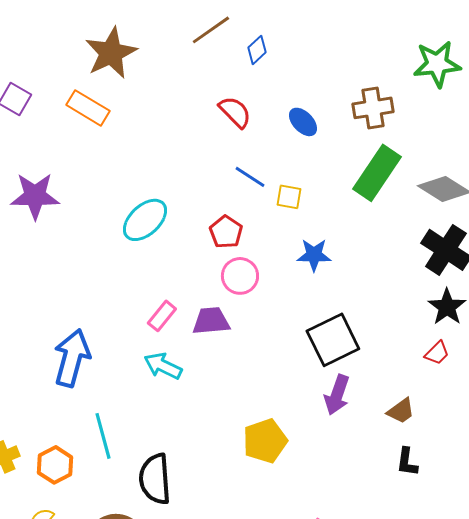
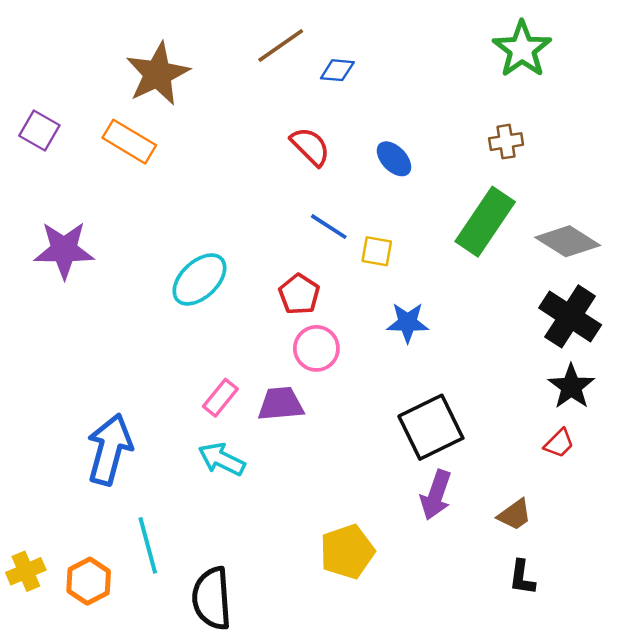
blue diamond: (257, 50) -> (337, 70), turned 48
green star: (437, 64) -> (522, 49), moved, turned -30
brown cross: (373, 108) -> (506, 142), moved, size x0.7

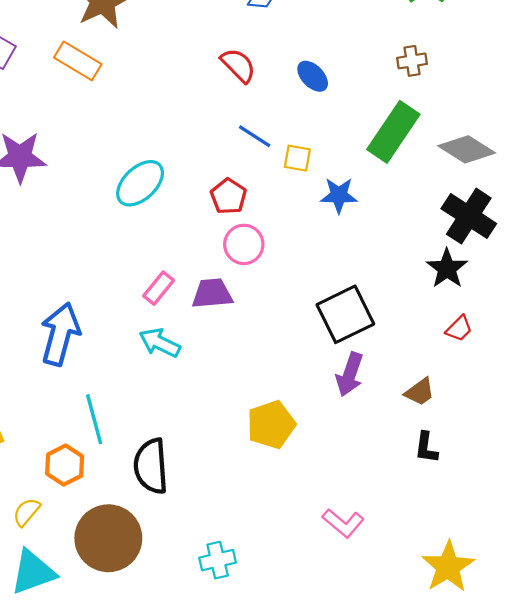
blue star: (408, 323) -> (339, 195), moved
black star: (571, 387) -> (447, 268), moved
orange hexagon: (89, 581) -> (65, 465), moved

